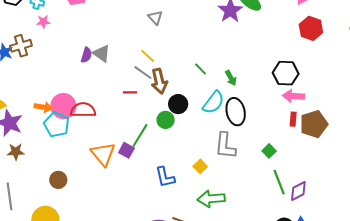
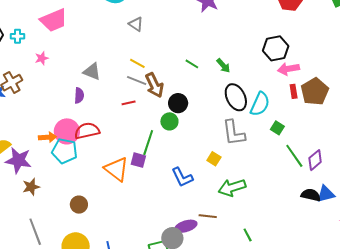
pink star: (43, 22) -> (42, 58), moved
purple semicircle: (86, 55) -> (79, 95), moved
cyan semicircle: (213, 102) -> (260, 104), moved

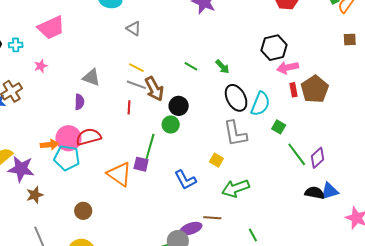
red line: (129, 103) -> (129, 107), turned -72

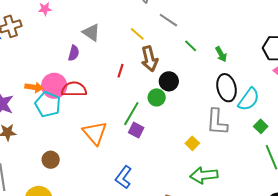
gray line: (136, 85) -> (168, 20), moved
purple square: (141, 164) -> (136, 130), moved
blue L-shape: (185, 180) -> (124, 177), moved, turned 50

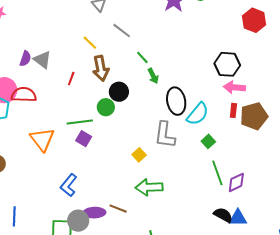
gray triangle: (91, 32) -> (42, 60), moved
green arrow: (221, 54) -> (153, 76), moved
green line: (131, 114) -> (80, 122), turned 50

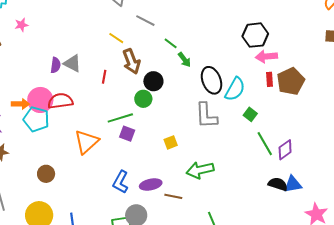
orange triangle: (42, 139) -> (86, 142), turned 36
yellow square: (139, 155) -> (171, 142), moved, turned 32
purple ellipse: (94, 213) -> (151, 185), moved

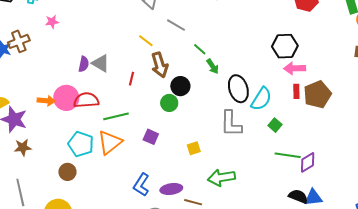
green line: (120, 118) -> (116, 116), moved
cyan pentagon: (36, 119) -> (81, 144), moved
green line: (265, 144) -> (288, 155), turned -55

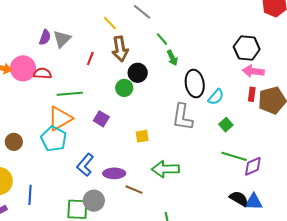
gray triangle: (101, 63) -> (62, 39), turned 36
cyan semicircle: (261, 99) -> (216, 97), size x0.7
red semicircle: (86, 100) -> (42, 73), size x0.7
cyan pentagon: (81, 144) -> (54, 139), moved

